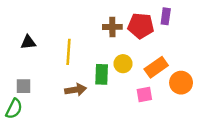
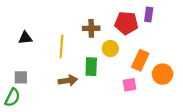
brown cross: (112, 27) -> (91, 28), moved
yellow circle: (123, 64) -> (110, 49), moved
orange rectangle: (156, 67) -> (140, 60), turned -30

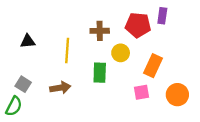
orange circle: (162, 74) -> (177, 95), moved
gray square: (21, 77) -> (23, 84), turned 32
brown arrow: (68, 80) -> (60, 88), moved

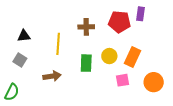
yellow circle: (121, 53) -> (109, 56), moved
gray square: (23, 84) -> (20, 60), moved

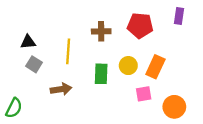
purple rectangle: (141, 14) -> (179, 16), moved
gray square: (20, 60) -> (34, 64), moved
orange circle: (154, 82) -> (174, 107), moved

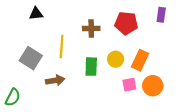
black triangle: (28, 42) -> (36, 14), moved
gray square: (34, 64) -> (31, 58), size x1.5
orange circle: (174, 107) -> (153, 86), moved

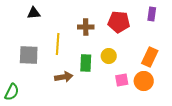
gray square: (31, 58) -> (29, 55), turned -30
orange rectangle: (140, 60) -> (150, 57), moved
brown arrow: (55, 80) -> (64, 77), moved

